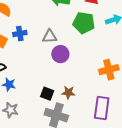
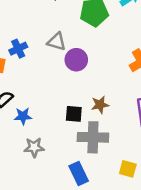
gray triangle: (50, 36) -> (57, 42), turned 35

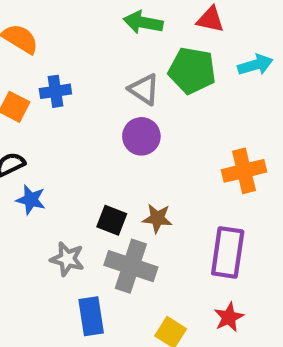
gray triangle: (57, 42) -> (144, 89), moved
gray star: (34, 147) -> (67, 259), moved

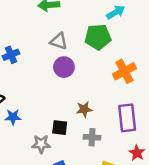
green pentagon: (192, 71) -> (98, 37), moved
black square: (112, 220) -> (60, 128), moved
gray cross: (131, 266) -> (92, 137), moved, size x0.6

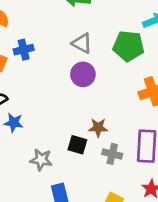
black square: (60, 128) -> (77, 145), moved
gray cross: (92, 137) -> (112, 154), moved

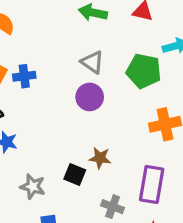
blue cross: (24, 50) -> (24, 76), moved
gray cross: (112, 154) -> (113, 207), moved

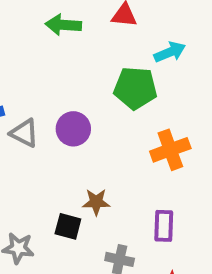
gray triangle: (92, 62) -> (24, 133), moved
purple rectangle: (152, 184) -> (164, 226), size x0.7

